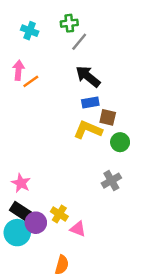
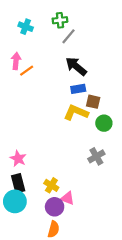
black rectangle: (21, 212) -> (18, 183), turned 42
purple circle: (36, 223) -> (55, 207), moved

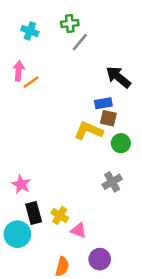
black arrow: (76, 66) -> (118, 77), moved
blue rectangle: (78, 89) -> (103, 103), moved
black rectangle: (18, 183) -> (34, 213), moved
purple circle: (55, 207) -> (100, 259), moved

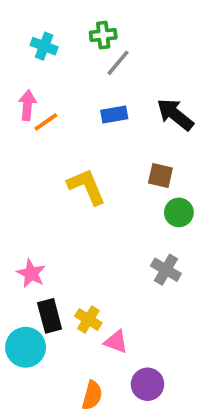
blue rectangle: (103, 103) -> (114, 115), moved
yellow L-shape: (88, 131) -> (87, 187), moved, turned 44
gray cross: (112, 182) -> (166, 270), turned -30

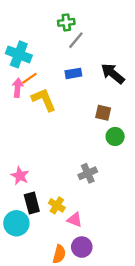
cyan cross: (44, 46) -> (19, 54), moved, size x1.5
pink arrow: (27, 105) -> (18, 88), moved
yellow L-shape: (87, 187) -> (44, 100), moved
gray cross: (166, 270) -> (88, 173), moved, turned 36
purple circle: (147, 384) -> (82, 247), moved

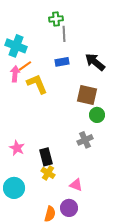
gray line: (76, 40) -> (64, 34), turned -42
brown square: (103, 113) -> (87, 95), size x1.5
gray cross: (88, 173) -> (85, 140), moved
black rectangle: (32, 203) -> (46, 157), moved
pink triangle: (75, 220) -> (76, 185), moved

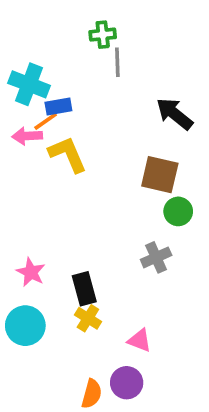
blue rectangle: (62, 62) -> (58, 106), moved
pink arrow: (15, 74) -> (27, 136), turned -98
cyan circle: (14, 188) -> (25, 326), moved

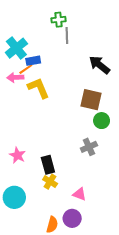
cyan cross: (29, 84) -> (16, 48), turned 30
cyan circle: (25, 326) -> (14, 197), moved

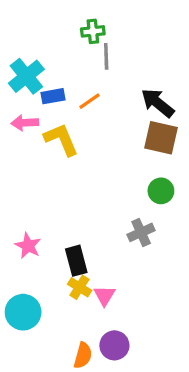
orange line: (26, 69) -> (90, 101), moved
brown square: (91, 100) -> (161, 138), moved
pink triangle: (79, 194) -> (104, 296), moved, turned 40

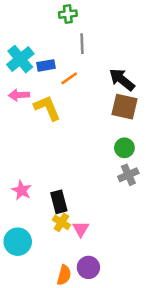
green cross: (93, 31) -> (68, 14), moved
blue rectangle: (53, 96) -> (46, 65), moved
gray cross: (141, 232) -> (128, 175), moved

